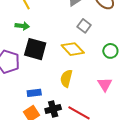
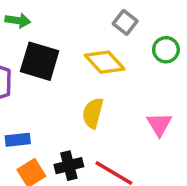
green circle: (110, 51) -> (166, 50), moved
blue rectangle: (34, 93) -> (18, 140), moved

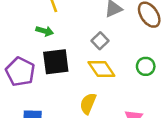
gray square: (125, 22) -> (100, 41), moved
black square: (40, 61) -> (56, 62), turned -32

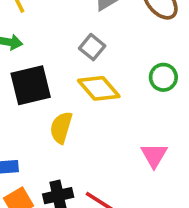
yellow semicircle: (88, 103) -> (61, 128), moved

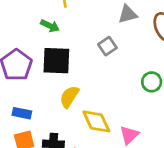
yellow diamond: (99, 88) -> (96, 121), moved

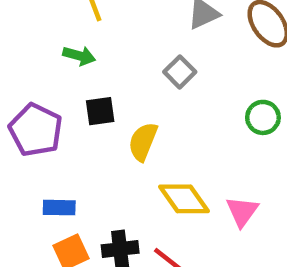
black square: (56, 61) -> (100, 111), size x0.6
yellow semicircle: (69, 97) -> (143, 142), moved

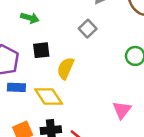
yellow diamond: (184, 199) -> (49, 97), moved
blue rectangle: (59, 208) -> (16, 87), moved

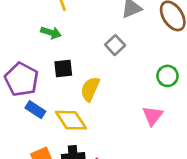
blue rectangle: (16, 87) -> (35, 110), turned 30
pink triangle: (122, 110) -> (153, 116), moved

